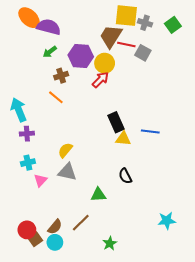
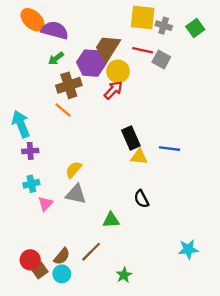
brown trapezoid: (111, 36) -> (107, 48), moved
brown cross: (61, 76) -> (69, 85), size x1.5

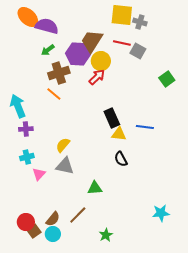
green square: (195, 28) -> (167, 79), moved
black semicircle: (141, 199) -> (121, 159), moved

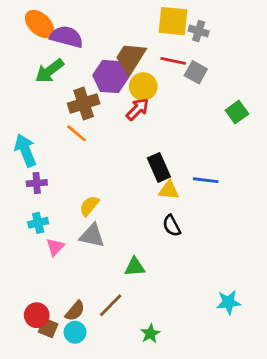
green arrow: (48, 50) -> (49, 71), moved, size x1.5
brown square: (34, 231) -> (48, 328), turned -32

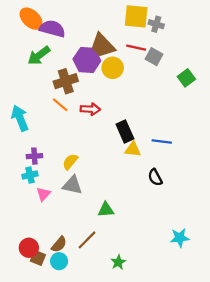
brown trapezoid: (130, 58) -> (103, 45), turned -76
red arrow: (138, 109) -> (90, 109), moved, turned 48
green square: (237, 112) -> (186, 78), moved
purple cross: (37, 183) -> (34, 156), moved
black semicircle: (172, 226) -> (155, 177), moved

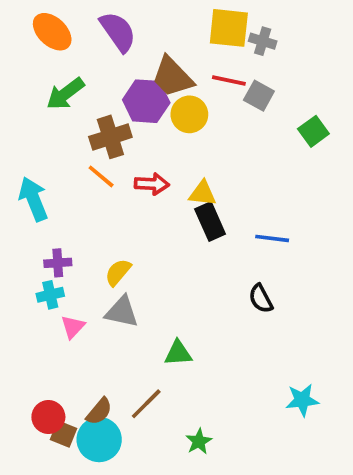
purple semicircle: (52, 29) -> (118, 32), moved, turned 40
yellow triangle: (133, 149) -> (203, 193), moved
cyan circle: (59, 261) -> (99, 440), size x1.5

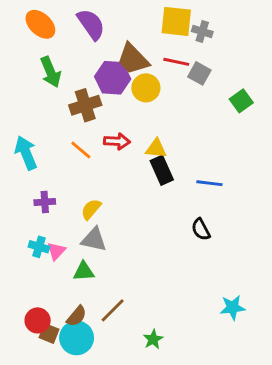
green arrow: (65, 94) -> (51, 72), turned -76
orange line: (101, 176) -> (81, 150), moved
cyan cross: (50, 295) -> (39, 247), moved, turned 30
green triangle: (178, 353) -> (84, 271), moved

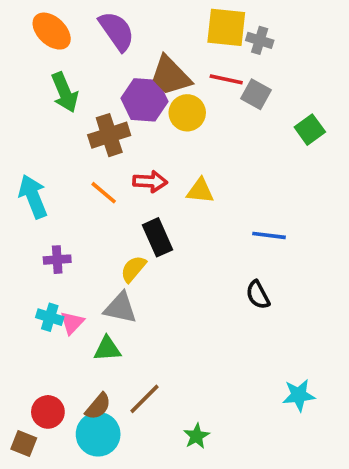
black rectangle: (162, 170) -> (158, 237), moved
yellow semicircle: (91, 209) -> (133, 269), moved
brown square: (49, 333) -> (24, 443), moved

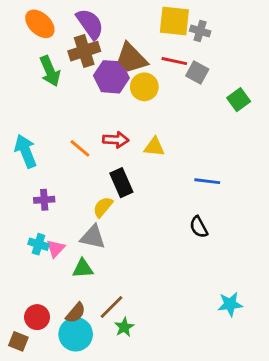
brown cross: (109, 135) -> (84, 51), moved
green star: (197, 436) -> (124, 327), moved

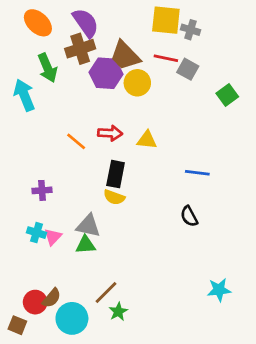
cyan arrow: (26, 151) -> (24, 95), moved
black rectangle: (121, 183) -> (116, 174), turned 35
yellow semicircle: (103, 207) -> (114, 197), moved, turned -110
green triangle: (83, 268) -> (86, 245), moved
brown semicircle: (76, 313) -> (52, 298), moved

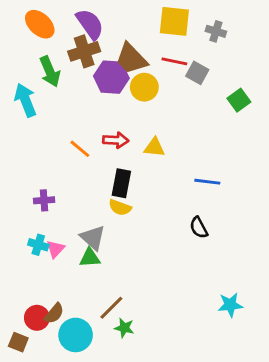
gray cross: (190, 30) -> (216, 31), moved
gray triangle: (88, 226) -> (93, 238), turned 30
green star: (118, 312) -> (124, 328), turned -30

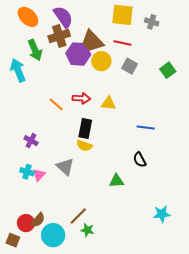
gray square: (197, 73) -> (130, 66), moved
purple cross: (44, 200) -> (31, 141), turned 32
green triangle: (90, 258) -> (116, 181), moved

